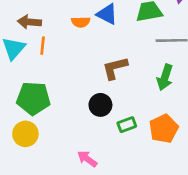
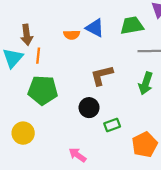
brown arrow: (29, 22) -> (27, 35), turned -102
green pentagon: (33, 98) -> (43, 90), moved
orange pentagon: (164, 129) -> (145, 145), moved

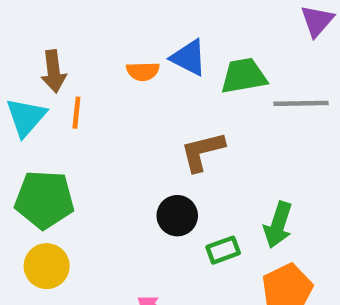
green trapezoid: (132, 26) -> (244, 76), moved
green arrow: (146, 83) -> (278, 225), moved
green pentagon: (43, 90) -> (44, 200), moved

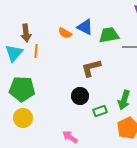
orange semicircle: (143, 71) -> (65, 33), turned 32

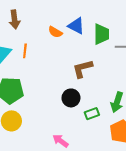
brown arrow: (26, 33) -> (15, 19), moved
green trapezoid: (109, 35) -> (101, 34), turned 100

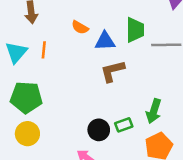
blue triangle: (76, 26) -> (105, 41), moved, turned -30
black circle: (71, 98) -> (99, 130), moved

